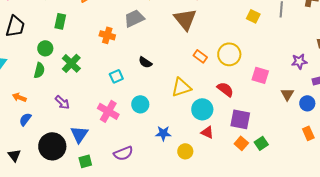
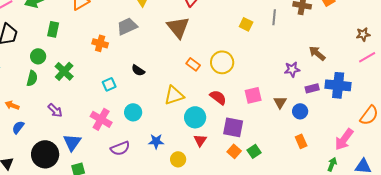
pink square: (260, 75) -> (253, 95), moved, turned -30
red triangle: (207, 132) -> (200, 140), turned 40
purple semicircle: (123, 153) -> (120, 148), moved

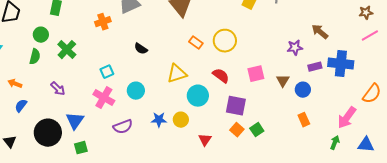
orange cross: (100, 43) -> (103, 22), turned -35
cyan square: (109, 84) -> (107, 72), moved
red triangle: (200, 140) -> (205, 140), moved
yellow circle: (178, 159) -> (181, 120), moved

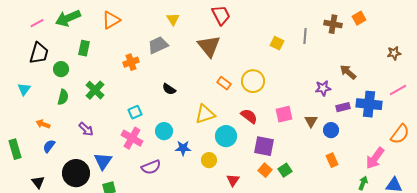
green circle: (41, 35) -> (61, 69), moved
pink line: (370, 36) -> (398, 90), moved
blue star: (159, 120) -> (183, 148), moved

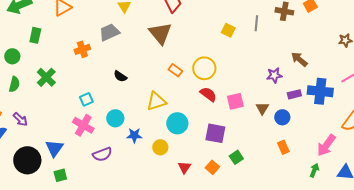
red semicircle: (249, 116) -> (208, 94), moved
purple arrow: (86, 129) -> (20, 119), moved
orange square: (265, 170) -> (212, 167), moved

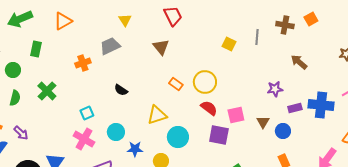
brown triangle: (160, 33) -> (161, 47), size x0.7
brown arrow: (299, 59) -> (299, 62), moved
purple square: (215, 133) -> (219, 135), moved

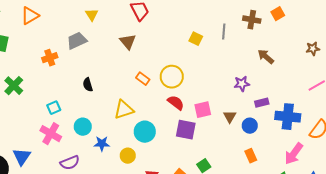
black semicircle: (121, 90) -> (88, 85), turned 40
blue cross: (321, 105) -> (288, 117), moved

